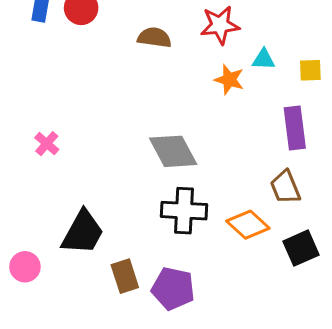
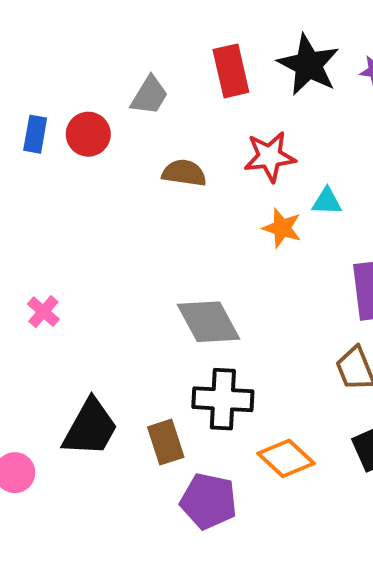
orange diamond: (248, 225) -> (286, 458), moved
brown rectangle: (125, 276) -> (166, 442), moved

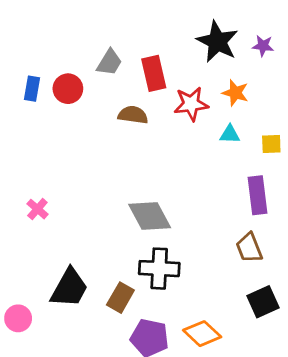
red rectangle: (231, 71) -> (154, 73), moved
orange star: (282, 228) -> (235, 93), moved
brown rectangle: (166, 442) -> (120, 298), turned 48
orange diamond: (286, 458) -> (202, 334), moved

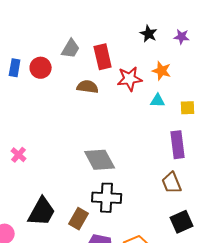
black star: (217, 42) -> (149, 34), size x0.6

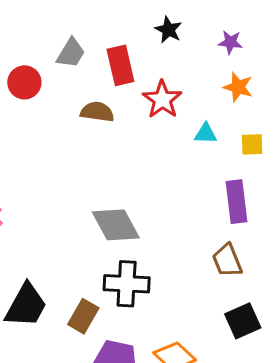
black star: (149, 34) -> (168, 30), moved
purple star: (182, 37) -> (230, 42), moved
orange star: (162, 71) -> (238, 87), moved
red star: (130, 79) -> (162, 99), turned -30

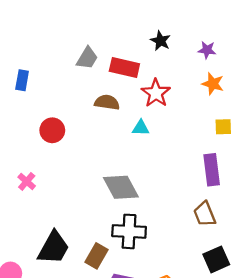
red rectangle: (120, 65) -> (124, 67), turned -64
red circle: (24, 82) -> (52, 130), moved
cyan triangle: (206, 134) -> (141, 128), moved

